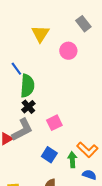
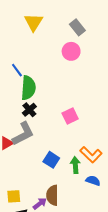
gray rectangle: (83, 24) -> (77, 27), moved
yellow triangle: (40, 34) -> (34, 22), moved
pink square: (54, 123) -> (70, 116), moved

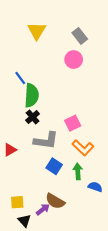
gray L-shape: (23, 134) -> (46, 141), moved, turned 35
orange L-shape: (91, 155) -> (83, 148), moved
brown semicircle: (52, 195) -> (55, 201), turned -60

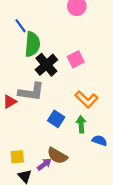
black cross: (33, 117) -> (46, 65), moved, size x1.5
pink square: (73, 123) -> (76, 59), moved
gray L-shape: (46, 141) -> (31, 92), moved

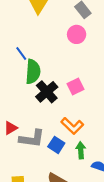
gray L-shape: (31, 92) -> (32, 139), moved
orange L-shape: (87, 99) -> (72, 126), moved

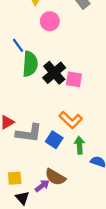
pink circle: (77, 34) -> (50, 21), moved
pink square: (75, 87) -> (74, 79), turned 35
black cross: (47, 92) -> (54, 73), moved

